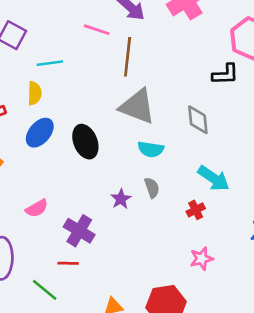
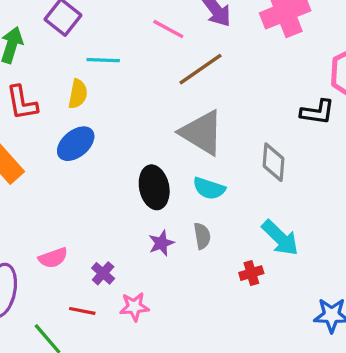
brown line: (128, 57) -> (201, 69), turned 39
black ellipse: (85, 142) -> (154, 187), moved
pink semicircle: (37, 208) -> (53, 258), moved
purple cross: (79, 231) -> (103, 273), size x0.6
pink star: (202, 259) -> (134, 307), moved

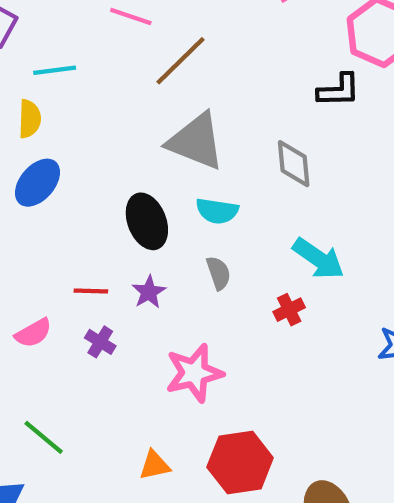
purple star: (161, 243) -> (149, 292), moved
pink star: (134, 307) -> (194, 373), moved, size x1.5
red line: (82, 311) -> (91, 291), moved

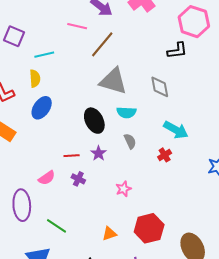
pink star: (194, 373) -> (123, 189), size x0.6

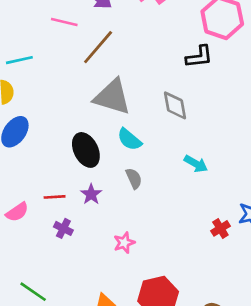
cyan semicircle: (126, 112) -> (129, 139), turned 36
cyan arrow: (176, 130) -> (196, 164), size x0.7
red cross: (165, 155) -> (220, 228), moved
pink semicircle: (47, 178) -> (17, 212), moved

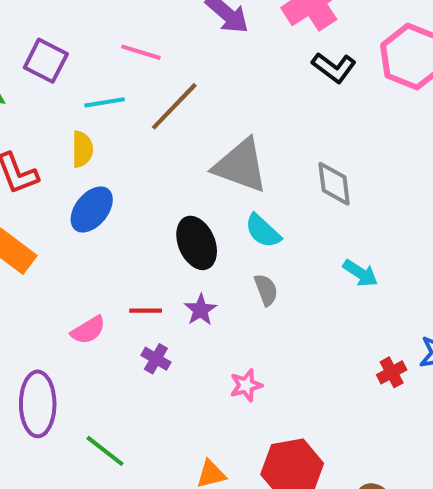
pink line: (64, 22) -> (141, 52), moved
brown line: (98, 47) -> (174, 106), moved
black L-shape: (199, 57) -> (334, 68), moved, turned 40

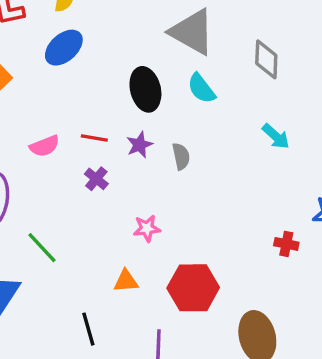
gray semicircle: (266, 290) -> (181, 156), moved
red cross: (392, 372) -> (286, 244), moved, turned 30
pink star: (246, 385) -> (147, 228), moved

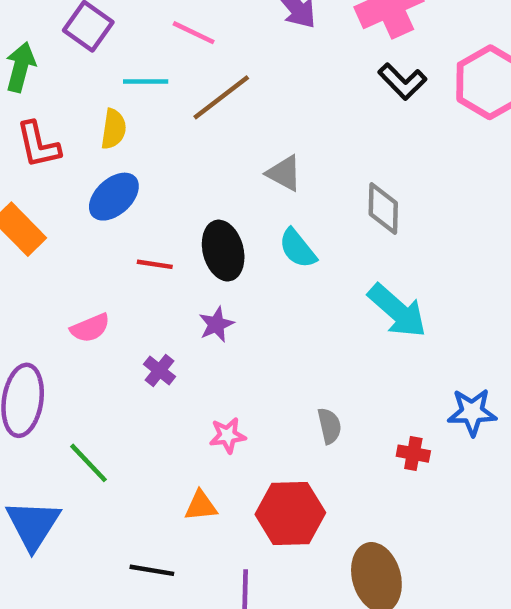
gray triangle: (192, 32) -> (284, 173), size x0.6
cyan arrow: (276, 136) -> (397, 311), size x1.6
red line: (94, 138) -> (155, 264), moved
gray semicircle: (181, 156) -> (329, 426), moved
black line: (88, 329) -> (152, 570), turned -64

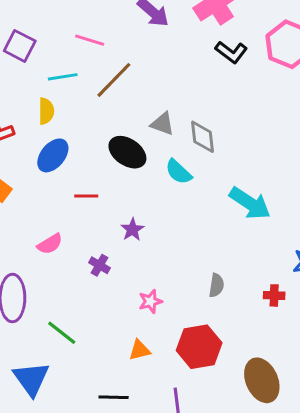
gray diamond: (383, 209) -> (202, 137), moved
black ellipse: (223, 251) -> (127, 152), moved, turned -33
gray semicircle: (329, 426) -> (216, 285), turned 30

